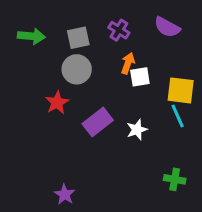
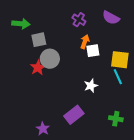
gray square: (78, 38) -> (39, 40), moved
gray circle: (77, 69) -> (50, 59), moved
purple rectangle: (98, 122) -> (74, 115), moved

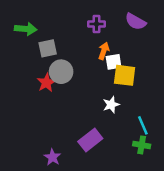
purple cross: (79, 20) -> (96, 24), turned -32
yellow square: (120, 60) -> (125, 75), moved
cyan line: (118, 77) -> (143, 125), moved

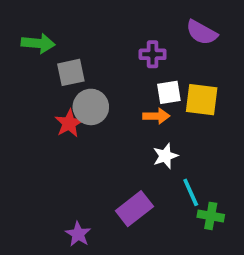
purple cross: (96, 24) -> (153, 54), moved
orange arrow: (104, 51) -> (156, 116), moved, turned 70
yellow square: (125, 75) -> (202, 100), moved
cyan line: (143, 125) -> (191, 192), moved

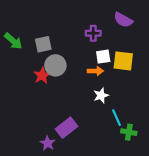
green arrow: (38, 43) -> (13, 41), moved, turned 36
purple rectangle: (134, 209) -> (67, 128), moved

